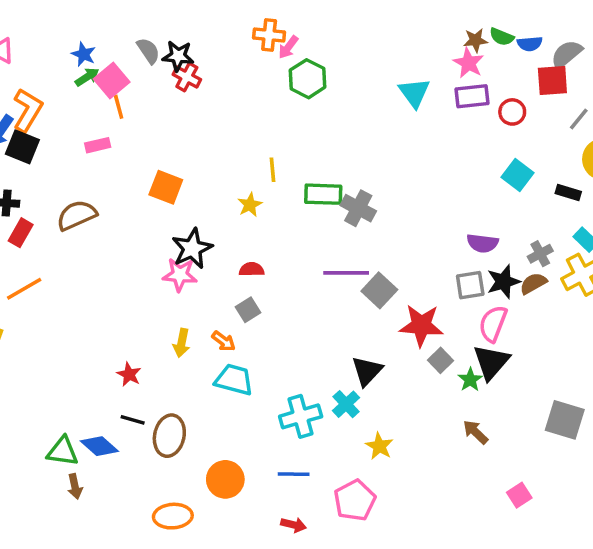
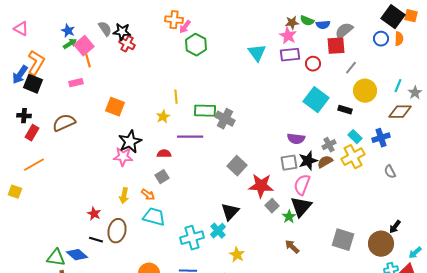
cyan square: (517, 175) -> (316, 100), size x1.4
purple line: (346, 273) -> (190, 137), moved
brown ellipse: (169, 436) -> (117, 231), moved

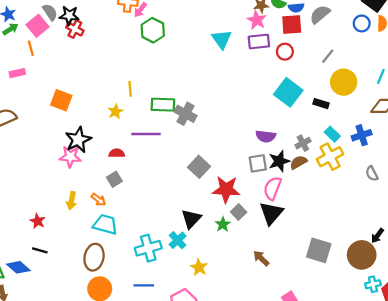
pink square: (84, 46) -> (38, 26), moved
red square: (336, 46) -> (292, 25), moved
green star: (289, 217) -> (223, 224), moved
brown ellipse: (117, 231) -> (94, 257), moved

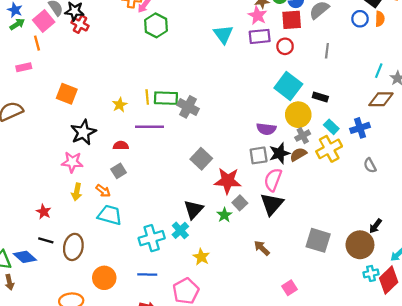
gray line: (328, 56) -> (327, 51), turned -32
yellow circle: (344, 82) -> (298, 115), moved
yellow line: (130, 89) -> (147, 97), moved
pink star: (70, 157) -> (72, 162), moved
brown ellipse: (94, 257) -> (73, 247), moved

